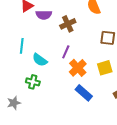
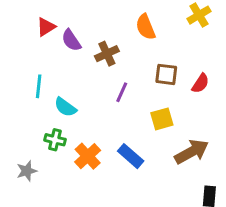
purple semicircle: (44, 15) -> (71, 40), turned 56
purple line: (66, 52) -> (122, 92), moved
orange cross: (78, 68) -> (88, 156), moved

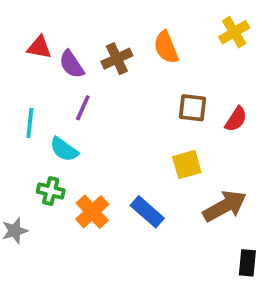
red triangle: (46, 27) -> (39, 47), turned 42
brown cross: (107, 54) -> (117, 59), moved
purple line: (122, 92) -> (83, 108), moved

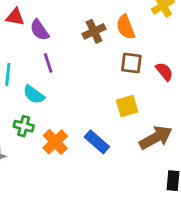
orange semicircle: (166, 47) -> (126, 27), moved
brown cross: (117, 59) -> (94, 31), moved
purple line: (83, 108) -> (48, 63), turned -42
red semicircle: (236, 119) -> (164, 72), turned -72

